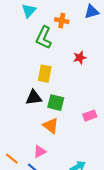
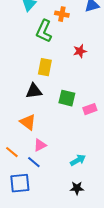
green square: (56, 103) -> (67, 98), moved
orange triangle: (51, 126) -> (28, 122), moved

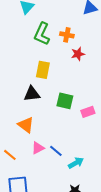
orange cross: (62, 14) -> (67, 35), moved
blue line: (34, 162) -> (56, 151), moved

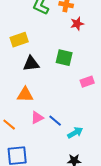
yellow rectangle: (43, 70) -> (19, 40), moved, turned 60
green square: (65, 101) -> (64, 58), moved
orange triangle: (26, 125) -> (25, 95), turned -36

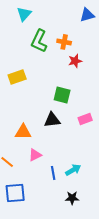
black triangle: (31, 64) -> (52, 120), moved
blue line: (55, 121) -> (53, 173), moved, turned 40

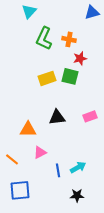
yellow rectangle: (17, 77) -> (47, 78), moved
green square: (62, 95) -> (70, 76), moved

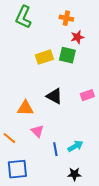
green L-shape: (44, 38) -> (23, 17), moved
black triangle: (57, 117) -> (54, 96), turned 36
pink triangle: (40, 152) -> (37, 131), turned -48

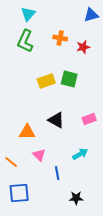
orange cross: (66, 18) -> (60, 38), moved
red star: (77, 37) -> (83, 47), moved
cyan arrow: (75, 146) -> (80, 154), moved

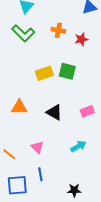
green L-shape: (25, 41) -> (23, 33), turned -70
orange triangle: (27, 132) -> (19, 107), moved
blue line: (57, 173) -> (40, 174), moved

